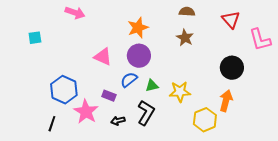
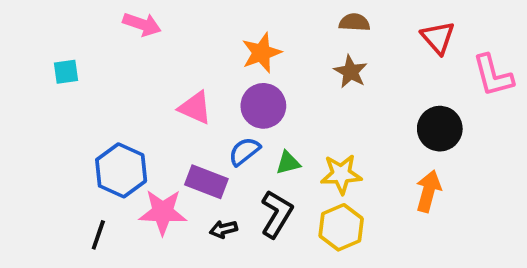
purple rectangle: (109, 96) -> (206, 182), size x1.5
pink star: (86, 112) -> (163, 212), turned -30
yellow hexagon: (205, 120) -> (341, 227), moved

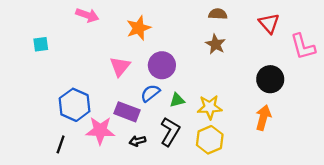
orange star: (261, 53) -> (139, 28), moved
pink triangle: (195, 108) -> (120, 66), turned 45

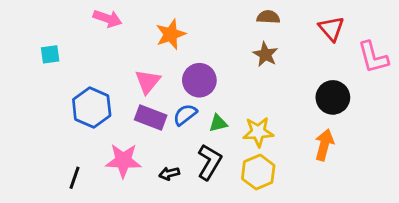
blue hexagon: (75, 105) -> (92, 107), moved
purple rectangle: (127, 112) -> (151, 118), moved

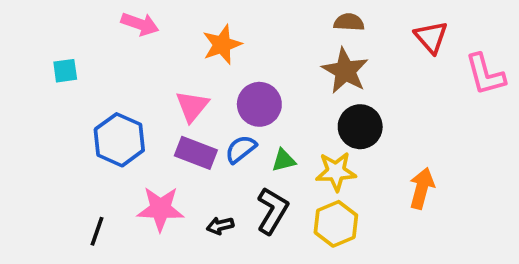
brown star: (265, 54) -> (345, 71), size x1.4
black circle: (333, 97) -> (360, 127), moved

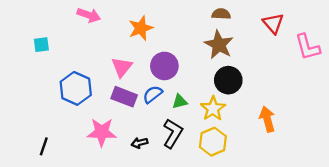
yellow star: (336, 172) -> (213, 109), turned -30
orange arrow: (422, 188) -> (267, 119), turned -30
black line: (97, 231) -> (44, 146), moved

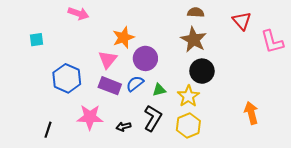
orange star: (141, 28) -> (123, 38), moved
orange arrow: (267, 119) -> (251, 113), moved
black line: (44, 146) -> (48, 130), moved

